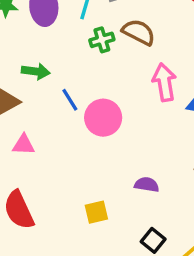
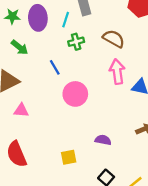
brown semicircle: (139, 32) -> (114, 39), moved
green arrow: (36, 71) -> (20, 47), moved, turned 30
blue line: (70, 100) -> (55, 67), moved

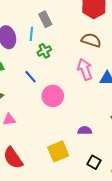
brown semicircle: (114, 39) -> (91, 40), moved
yellow square: (69, 157) -> (58, 151), size x1.5

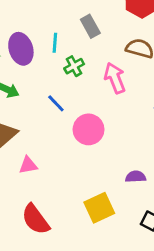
gray rectangle: (45, 19) -> (90, 26), moved
pink arrow: (85, 69) -> (115, 78), moved

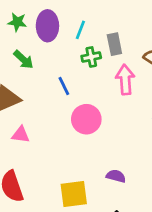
gray rectangle: (90, 26) -> (114, 44), moved

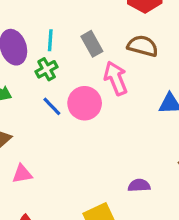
green cross: (91, 57) -> (47, 69), moved
pink circle: (86, 119) -> (85, 103), moved

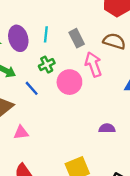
green cross: (47, 69) -> (47, 65), moved
blue line: (52, 106) -> (32, 88), moved
purple semicircle: (139, 185) -> (107, 128), moved

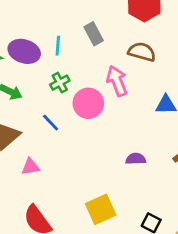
purple ellipse: (18, 38) -> (24, 51), turned -55
gray rectangle: (77, 38) -> (94, 34), moved
blue line: (32, 88) -> (51, 123), moved

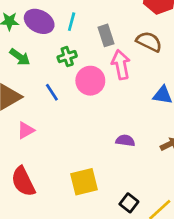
gray rectangle: (94, 34) -> (106, 35), moved
pink triangle: (31, 167) -> (26, 130), turned -30

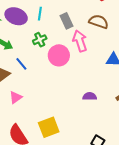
blue line: (52, 92) -> (21, 64), moved
yellow square: (84, 182) -> (49, 127), moved

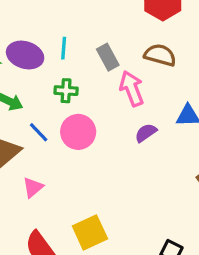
green cross: (40, 40) -> (66, 91), turned 32
pink circle: (59, 55) -> (78, 132), moved
purple semicircle: (90, 96) -> (146, 133), moved, turned -32

